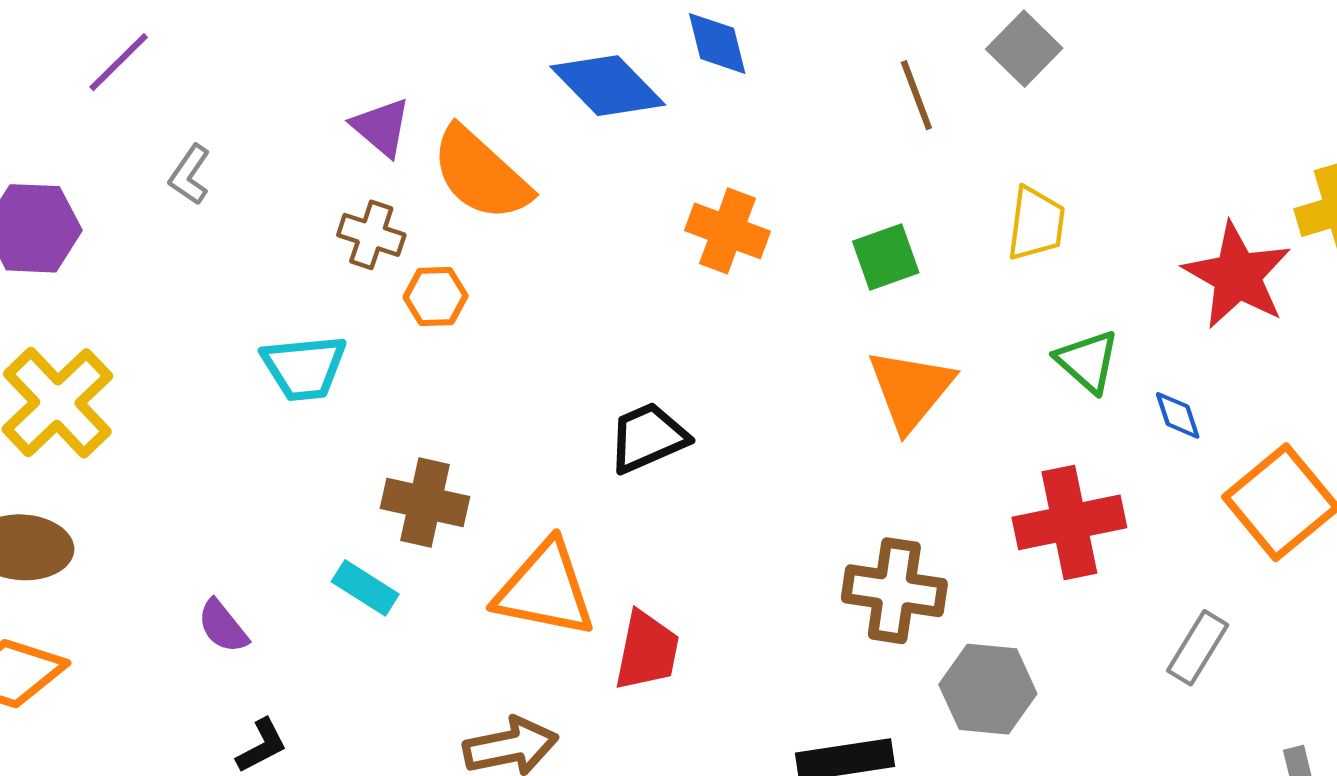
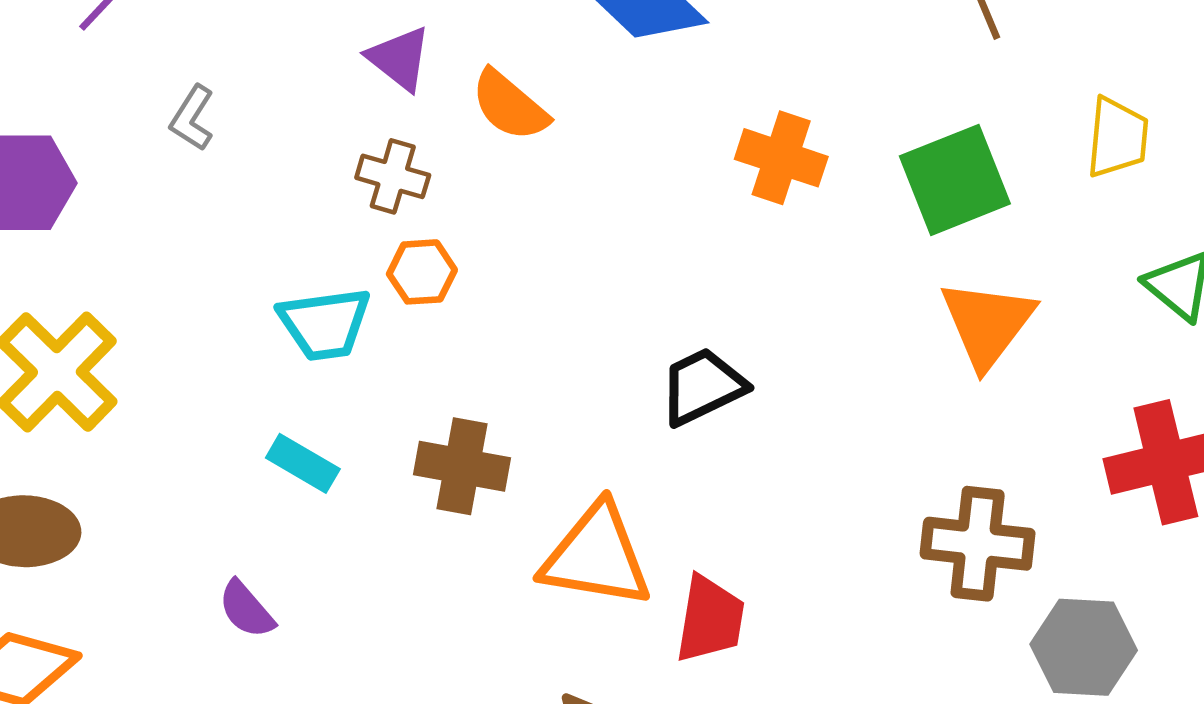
orange semicircle: (481, 174) -> (510, 106), size x0.7
green square: (886, 257) -> (955, 180), size x1.5
orange hexagon: (436, 297) -> (422, 272), moved
cyan rectangle: (365, 588) -> (303, 463), moved

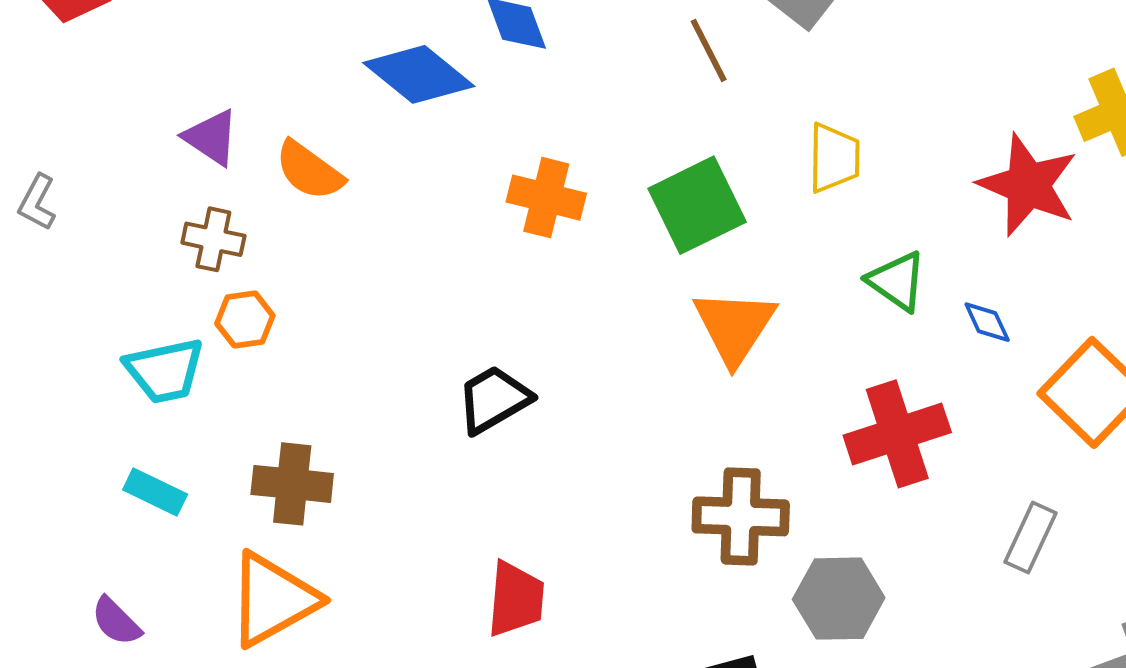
orange triangle: (596, 556) -> (273, 600), moved, turned -34

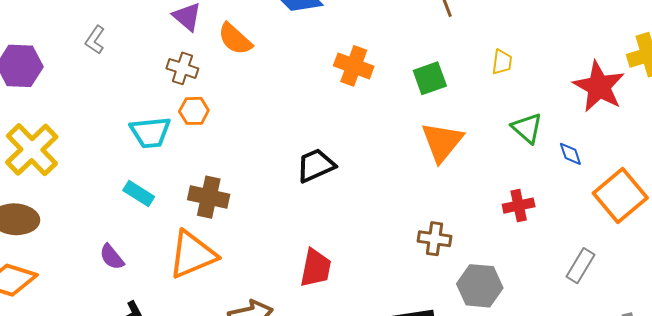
yellow trapezoid: (834, 158) -> (502, 62), size x0.7
green square: (697, 205) -> (430, 78), size x0.7
red cross: (897, 434) -> (519, 206), size x0.6
brown cross: (741, 516) -> (435, 239), size x0.7

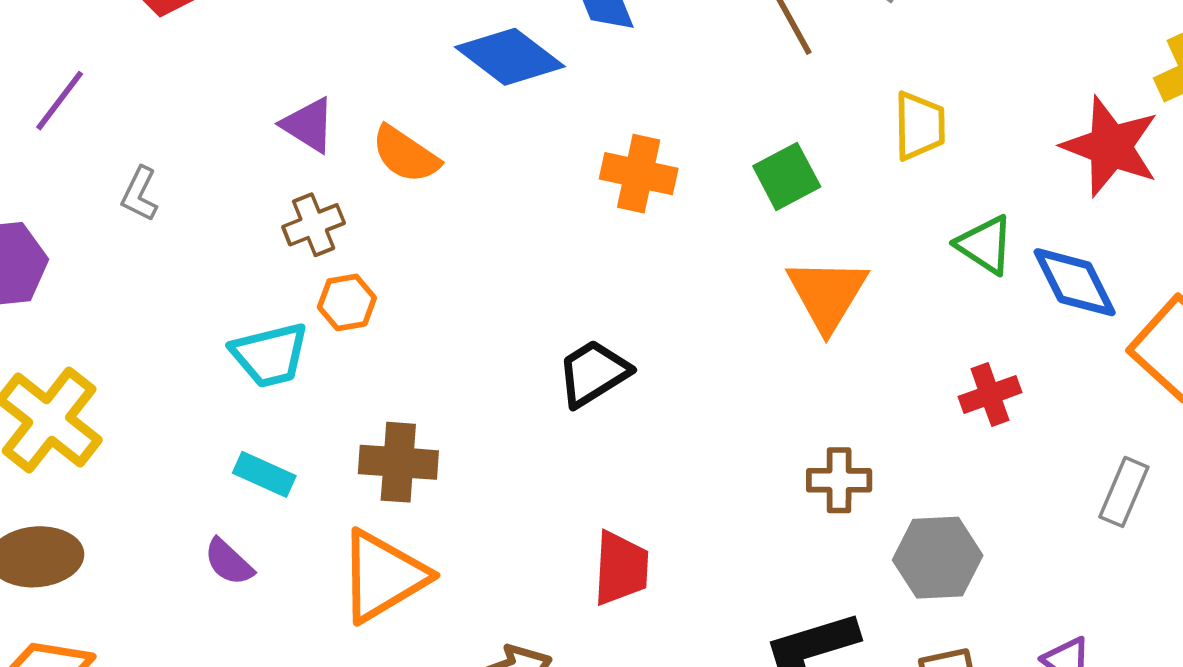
yellow trapezoid: (502, 62) -> (920, 126), size x1.4
brown cross: (182, 68) -> (314, 225), turned -32
blue diamond: (570, 154) -> (1075, 282), size x1.8
purple semicircle: (112, 257) -> (229, 562), moved

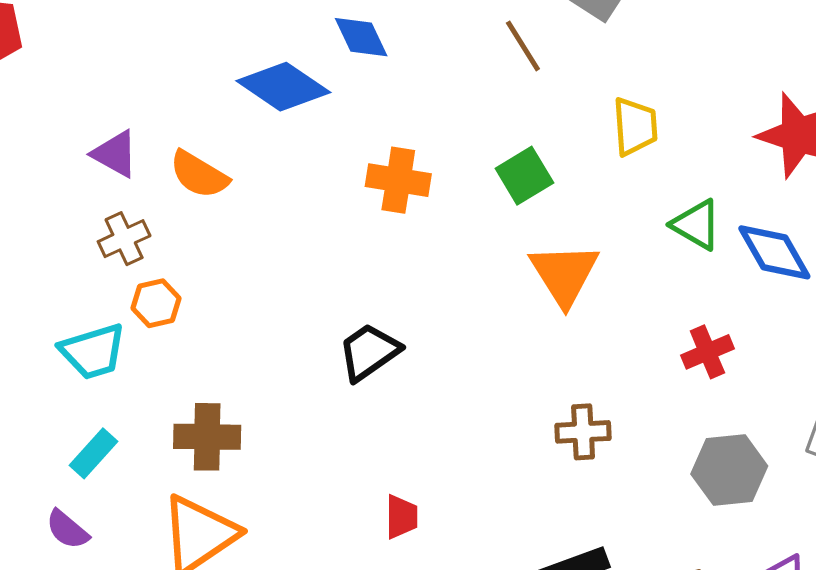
cyan rectangle: (264, 474) -> (94, 453), turned -69
gray hexagon: (938, 558) -> (729, 470), moved
red trapezoid: (621, 568) -> (401, 517), size x0.7

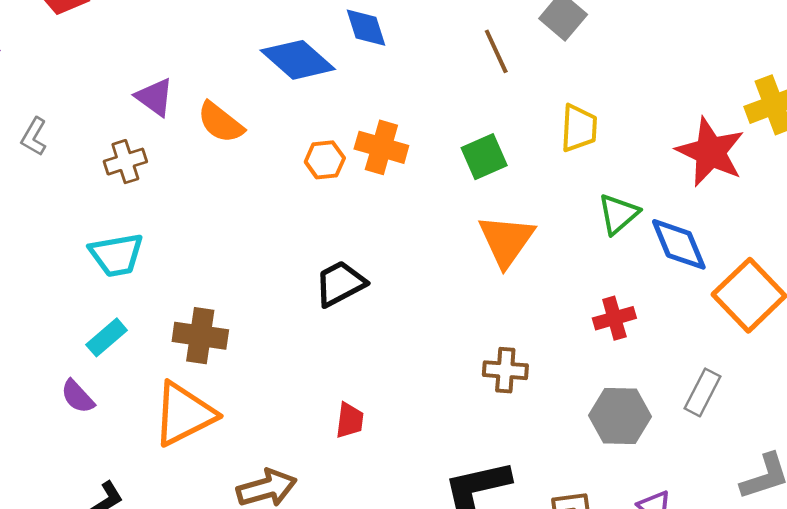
green triangle: (696, 225) -> (618, 214), turned 42
brown cross: (124, 239) -> (125, 162), moved
orange hexagon: (156, 303) -> (325, 160), moved

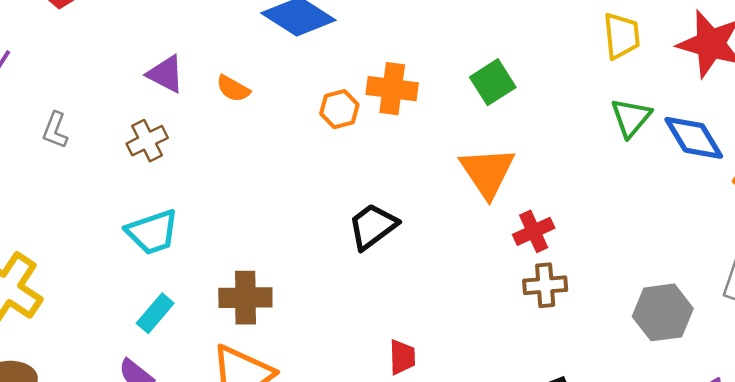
orange semicircle: (221, 122) -> (233, 89), size x0.7
yellow trapezoid: (579, 128) -> (621, 36), moved
orange triangle: (506, 240) -> (487, 172), moved
red cross: (614, 318) -> (534, 231), moved

